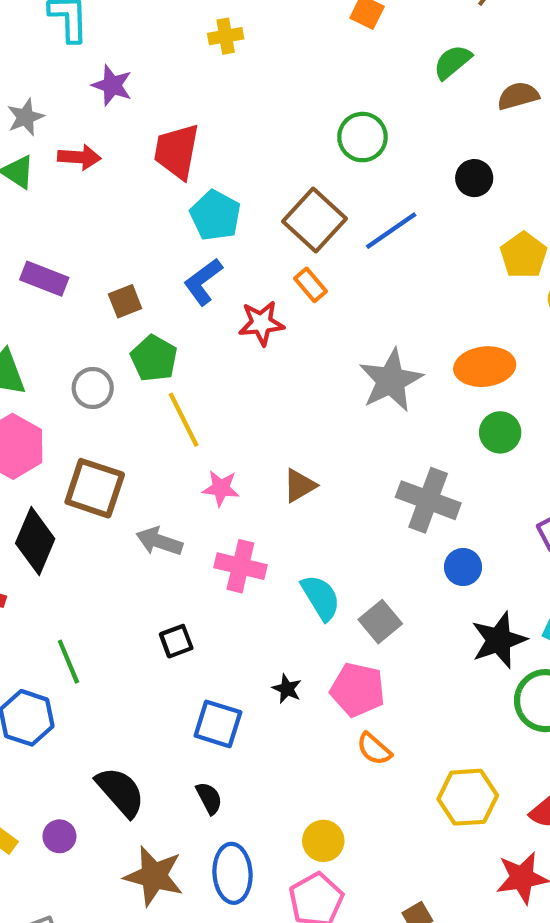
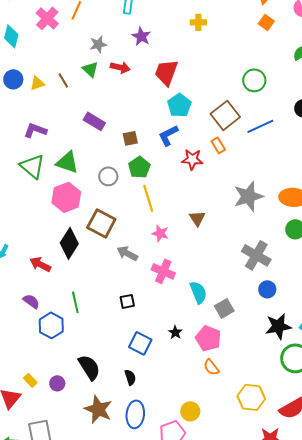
brown triangle: (300, 486) -> (197, 218), moved, turned -42
yellow circle: (323, 841) -> (190, 411), moved

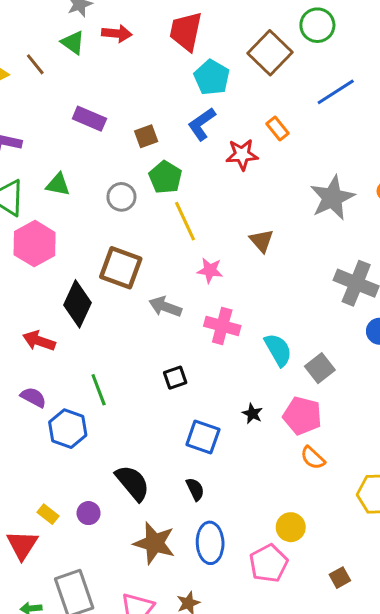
brown square: (225, 115) -> (270, 53), moved
green triangle: (67, 162) -> (58, 185), size x0.7
pink hexagon: (66, 197) -> (35, 244), moved

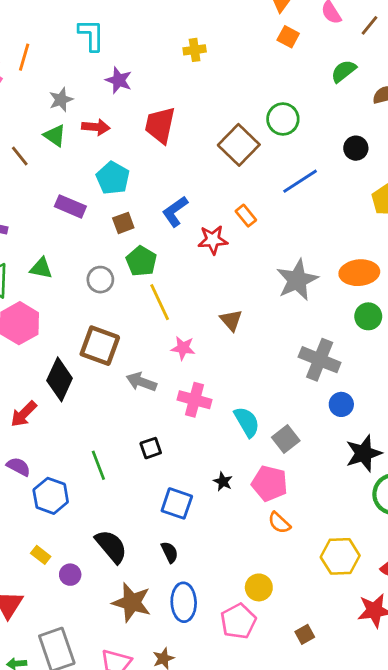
cyan pentagon: (212, 77) -> (113, 178), moved
red arrow: (39, 341) -> (24, 414), turned -64
green line: (99, 390) -> (98, 465), moved
yellow rectangle: (48, 514) -> (41, 555), moved

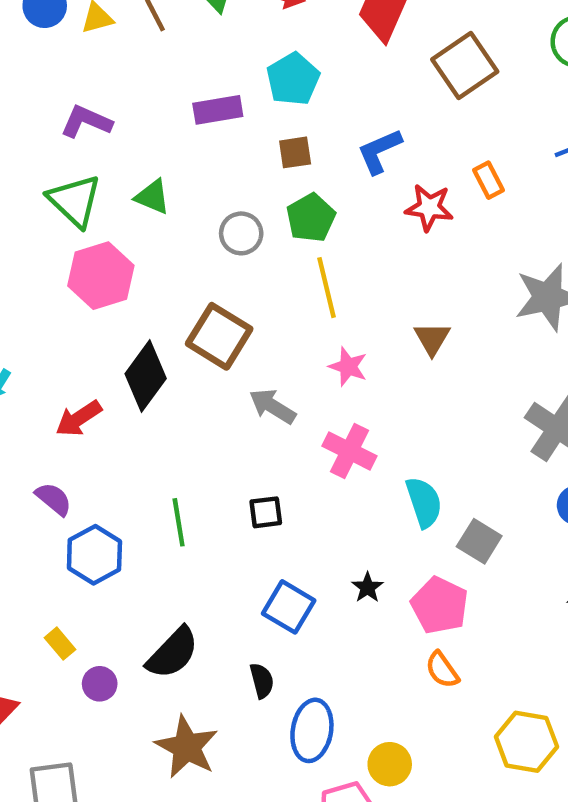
brown square: (239, 145) -> (465, 66), moved
purple rectangle: (70, 206) -> (218, 110), turned -44
gray square: (286, 439) -> (479, 541), turned -32
black semicircle: (111, 546) -> (173, 653), turned 72
blue ellipse: (184, 602) -> (312, 730), moved

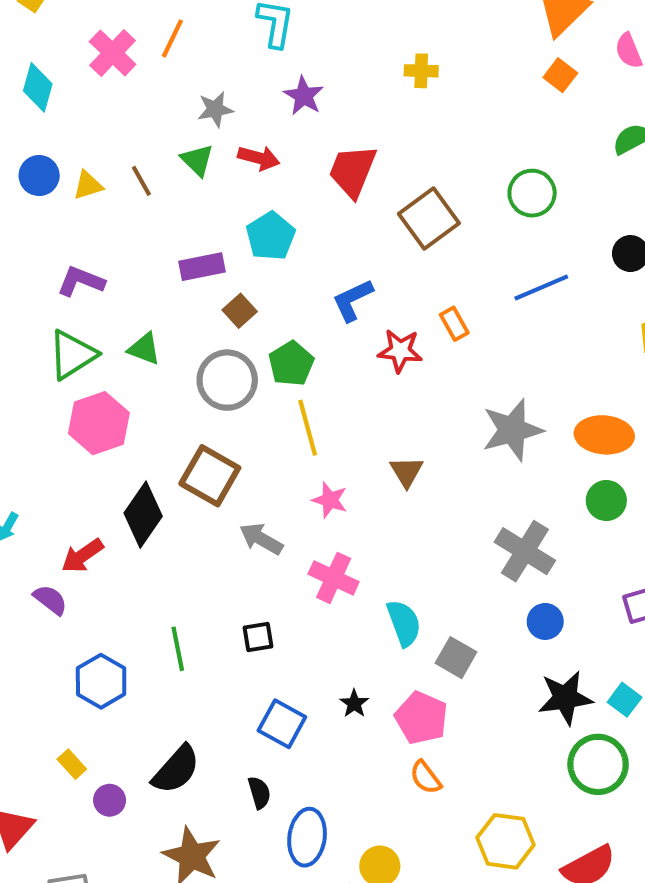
brown square: (295, 152) -> (240, 311), moved, turned -32
green triangle: (75, 201) -> (72, 355), turned 46
gray circle: (241, 233) -> (227, 380), size x1.5
purple semicircle: (54, 499) -> (50, 600), moved

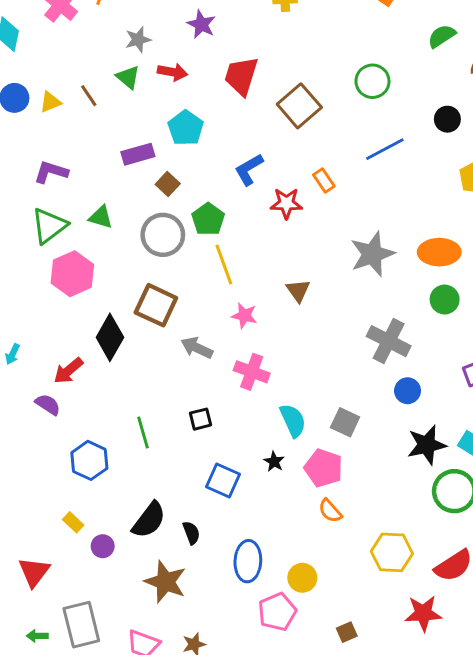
cyan semicircle: (404, 623) -> (293, 420), moved
black semicircle: (259, 793) -> (191, 533), moved

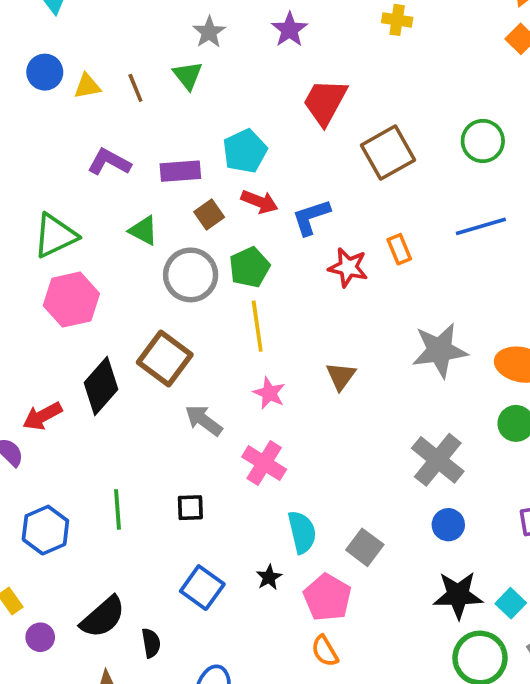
gray star: (138, 40) -> (209, 32), turned -30
red arrow: (172, 72) -> (259, 202), moved
purple L-shape: (51, 172) -> (109, 162), moved
green triangle: (101, 217) -> (143, 231), moved

